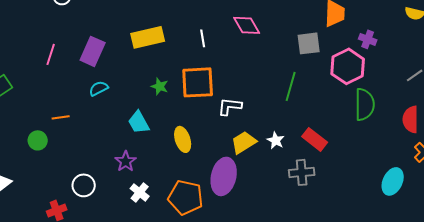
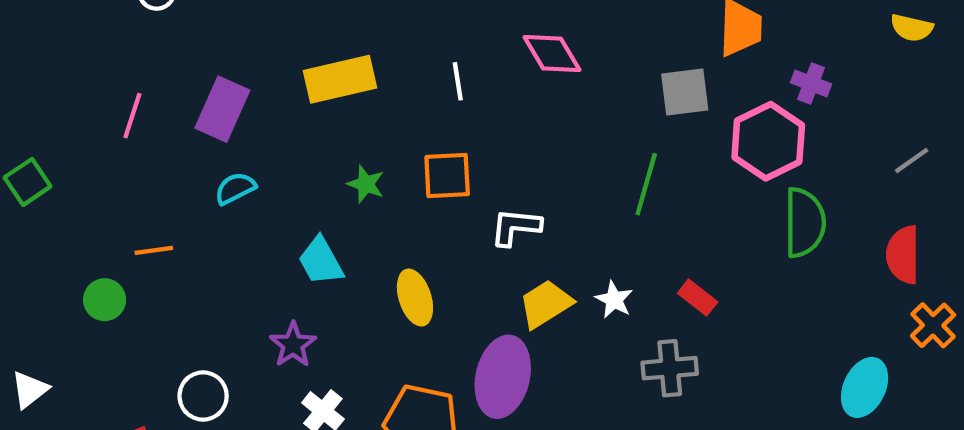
orange square: (198, 82) -> (447, 176), size x0.7
red rectangle: (315, 139) -> (698, 298), size x0.7

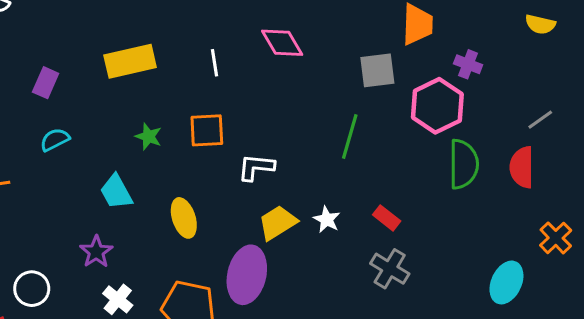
purple rectangle: (222, 109) -> (46, 83), size x0.7
red semicircle: (903, 255) -> (522, 167), moved
gray cross: (670, 368) -> (390, 269), moved, turned 36

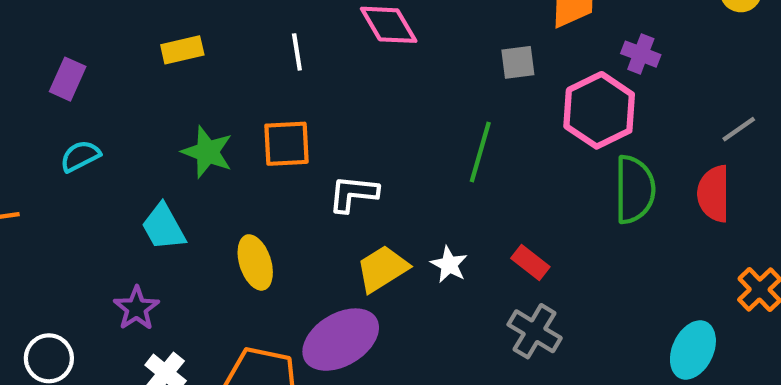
yellow rectangle: (130, 61) -> (182, 50), size x0.6
gray square: (377, 70) -> (518, 62), size x0.7
green star: (148, 137) -> (207, 152), size x1.4
purple ellipse: (247, 275) -> (341, 340), turned 46

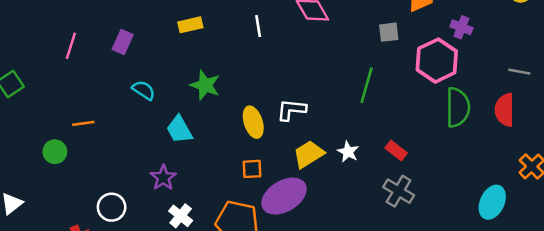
gray line: (739, 129) -> (519, 72), turned 45
orange square: (286, 144) -> (252, 169), moved, size x0.7
cyan semicircle: (80, 156) -> (144, 90), moved, turned 60
yellow ellipse: (255, 262) -> (253, 122), moved

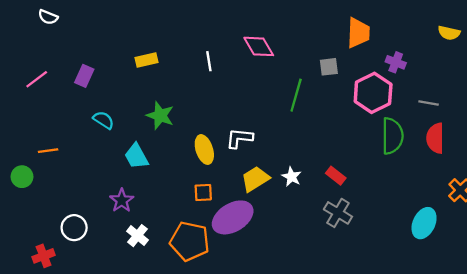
pink line: (71, 46) -> (37, 79), turned 35
gray line: (519, 72) -> (429, 103), moved
green line: (367, 85) -> (296, 95), moved

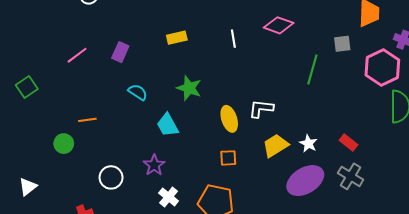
pink diamond: (259, 46) -> (279, 25), turned -40
purple ellipse: (233, 217) -> (305, 181), moved
white circle: (74, 228) -> (111, 177), moved

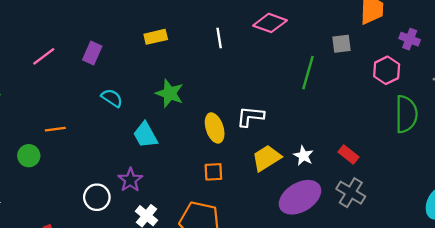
pink hexagon: (382, 67) -> (387, 70), size x0.7
white circle: (111, 177) -> (97, 197), moved

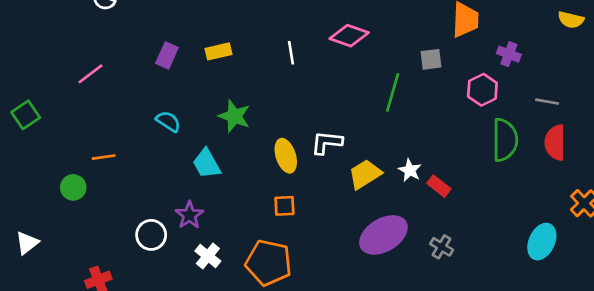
purple rectangle: (92, 53) -> (167, 55), moved
white star: (303, 156) -> (410, 170), moved
yellow trapezoid: (267, 158) -> (365, 174), moved
gray cross: (351, 193) -> (442, 247), moved, size x0.7

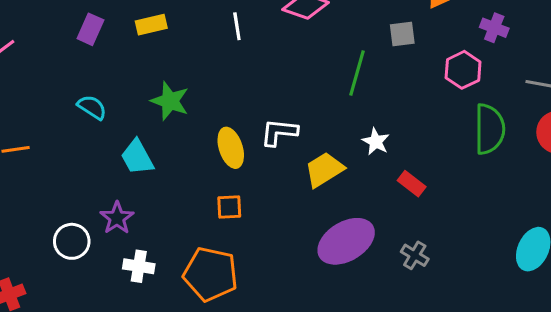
white star: (410, 170) -> (376, 142), moved
white cross: (208, 256) -> (139, 266), turned -30

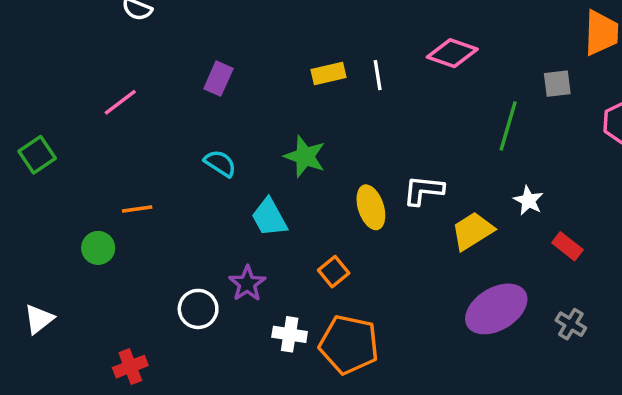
yellow rectangle: (151, 25) -> (329, 73), moved
orange square: (229, 207) -> (334, 272), moved, turned -36
white cross: (139, 266) -> (290, 334), moved

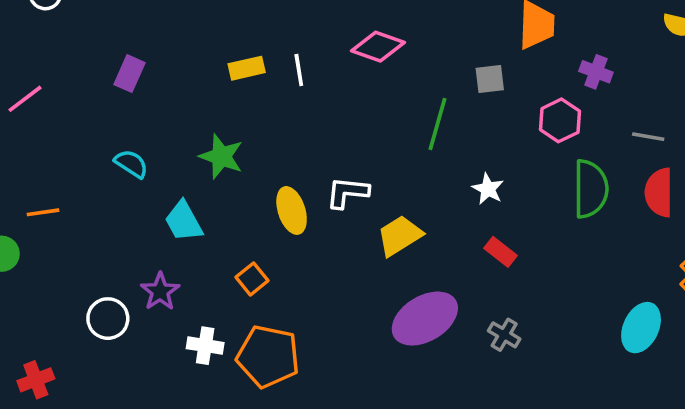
white star: (528, 200) -> (488, 189), moved

